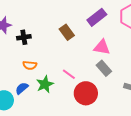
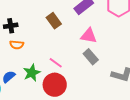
orange semicircle: (30, 65) -> (17, 45), moved
red circle: (86, 93) -> (55, 85), moved

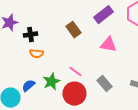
gray rectangle: (91, 57) -> (104, 84), moved

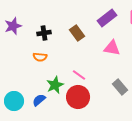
black cross: (30, 35) -> (44, 33), moved
gray rectangle: (104, 84) -> (120, 87), moved
blue semicircle: (28, 86) -> (39, 100), moved

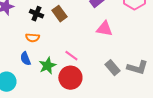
black cross: (44, 33) -> (36, 14), turned 32
brown rectangle: (77, 33) -> (59, 14), moved
blue semicircle: (39, 100) -> (25, 59), moved, turned -72

